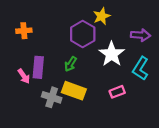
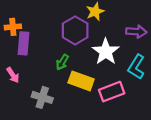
purple rectangle: (38, 67) -> (23, 43), moved
yellow rectangle: (74, 91) -> (81, 81), moved
pink rectangle: (117, 92) -> (112, 92), size x1.5

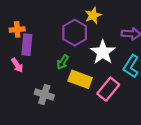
pink arrow: (13, 75) -> (17, 65), moved
pink rectangle: (112, 92) -> (108, 89), turned -30

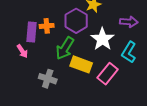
orange cross: (17, 29) -> (47, 26), moved
green arrow: (63, 62) -> (65, 48), size x1.6

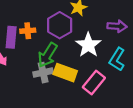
gray cross: (48, 79) -> (43, 73), moved, turned -30

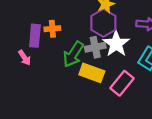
purple hexagon: (60, 25) -> (103, 23), moved
gray cross: (43, 73) -> (95, 47), moved

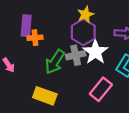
purple rectangle: (35, 36) -> (26, 26), moved
yellow rectangle: (92, 73) -> (45, 96), moved

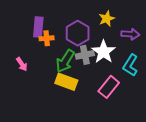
yellow star: (85, 15) -> (107, 19), moved
purple hexagon: (83, 32) -> (78, 33), moved
yellow rectangle: (45, 96) -> (66, 82), moved

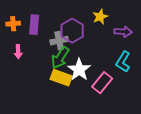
orange cross: (47, 38) -> (13, 24), moved
white star: (104, 52) -> (79, 70), moved
gray cross: (85, 55) -> (59, 41), moved
pink arrow: (22, 64) -> (18, 52), moved, turned 32

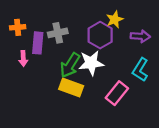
purple rectangle: (34, 25) -> (38, 43), moved
purple hexagon: (72, 31) -> (100, 35), moved
gray cross: (59, 41) -> (58, 33), moved
white star: (79, 70) -> (91, 63), moved, turned 30

